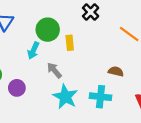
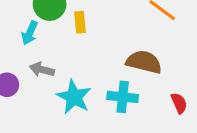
gray arrow: (54, 70) -> (42, 70), moved, turned -35
brown semicircle: (116, 71) -> (144, 62), size x1.6

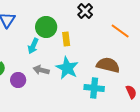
cyan star: (74, 97) -> (67, 68), moved

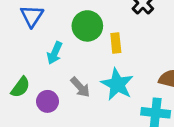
cyan arrow: (33, 46) -> (55, 53), moved
gray arrow: (41, 70) -> (80, 87), turned -147

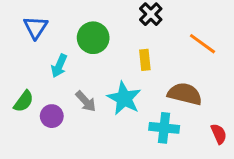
yellow rectangle: (116, 43) -> (145, 60), moved

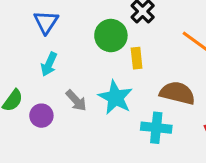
blue triangle: (35, 27) -> (46, 22), moved
green circle: (93, 38) -> (111, 36), moved

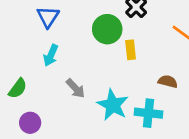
brown semicircle: (177, 93) -> (168, 81), size x0.6
cyan star: (115, 97) -> (113, 105), moved
purple circle: (41, 116) -> (30, 123), moved

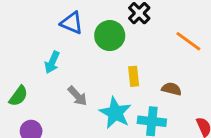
blue triangle: (48, 17) -> (72, 23), moved, turned -40
yellow rectangle: (131, 50) -> (134, 76), moved

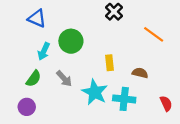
blue triangle: (72, 23) -> (37, 18), moved
green circle: (110, 36) -> (71, 41), moved
green semicircle: (18, 96) -> (34, 79), moved

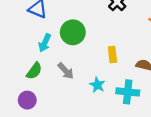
cyan star: (95, 92) -> (97, 85), size x0.6

